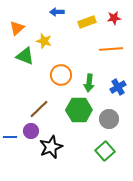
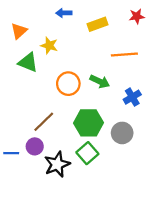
red star: (114, 18) -> (137, 16), moved
green arrow: (89, 83) -> (100, 81), moved, turned -72
green square: (105, 151) -> (87, 153), moved

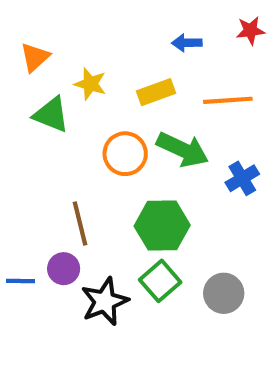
blue arrow: (64, 13) -> (187, 43), moved
yellow rectangle: (97, 24) -> (156, 92), moved
green arrow: (100, 81) -> (183, 150), size x1.4
brown line: (44, 122) -> (80, 223), turned -60
gray circle: (122, 133) -> (224, 293), moved

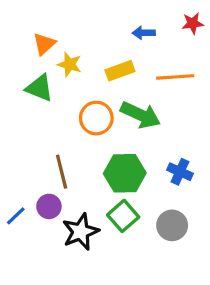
orange triangle: (35, 57) -> (44, 44), moved
blue cross: (242, 178) -> (180, 172), moved, turned -35
blue line: (20, 281) -> (16, 216), turned -45

